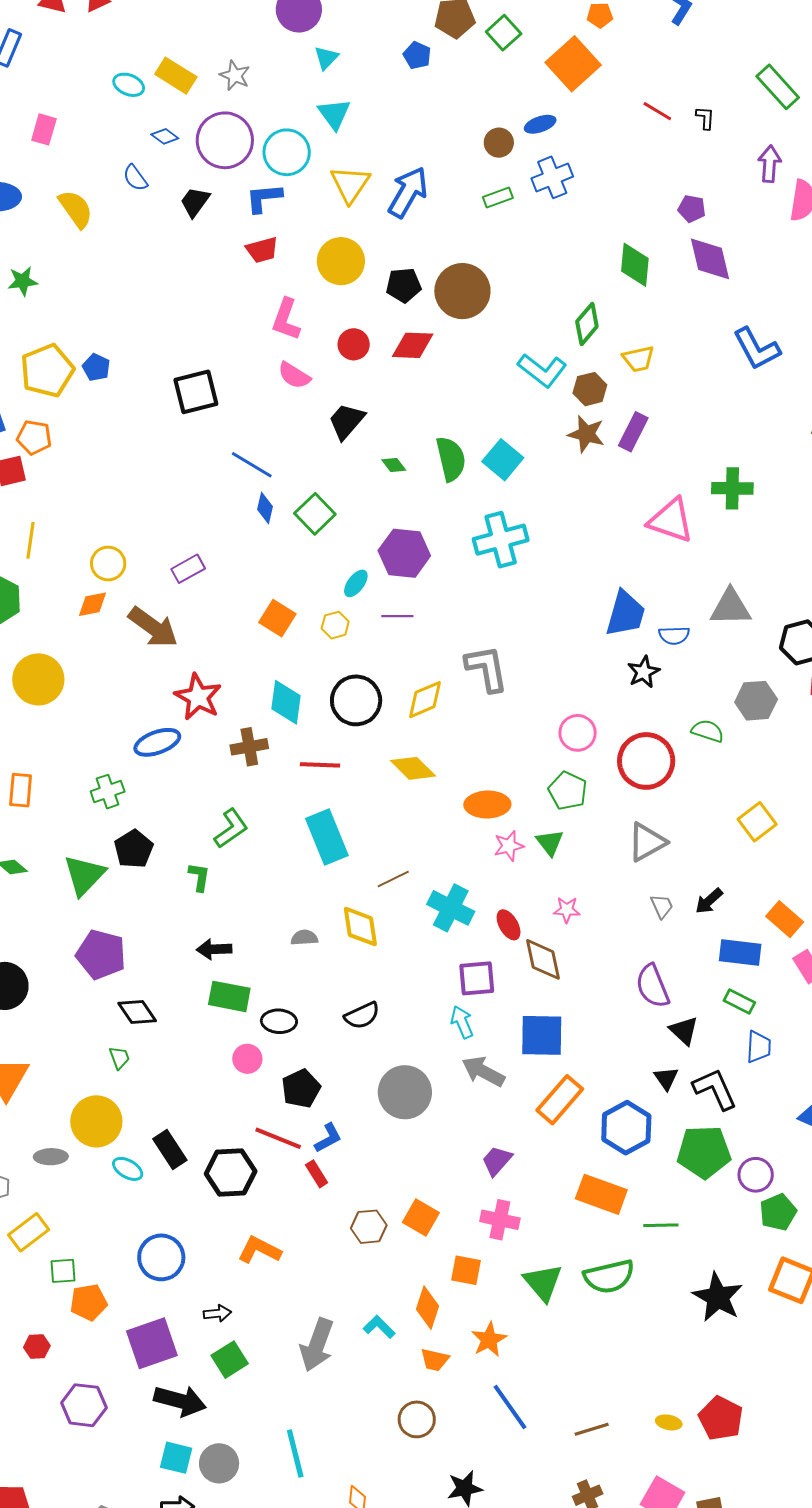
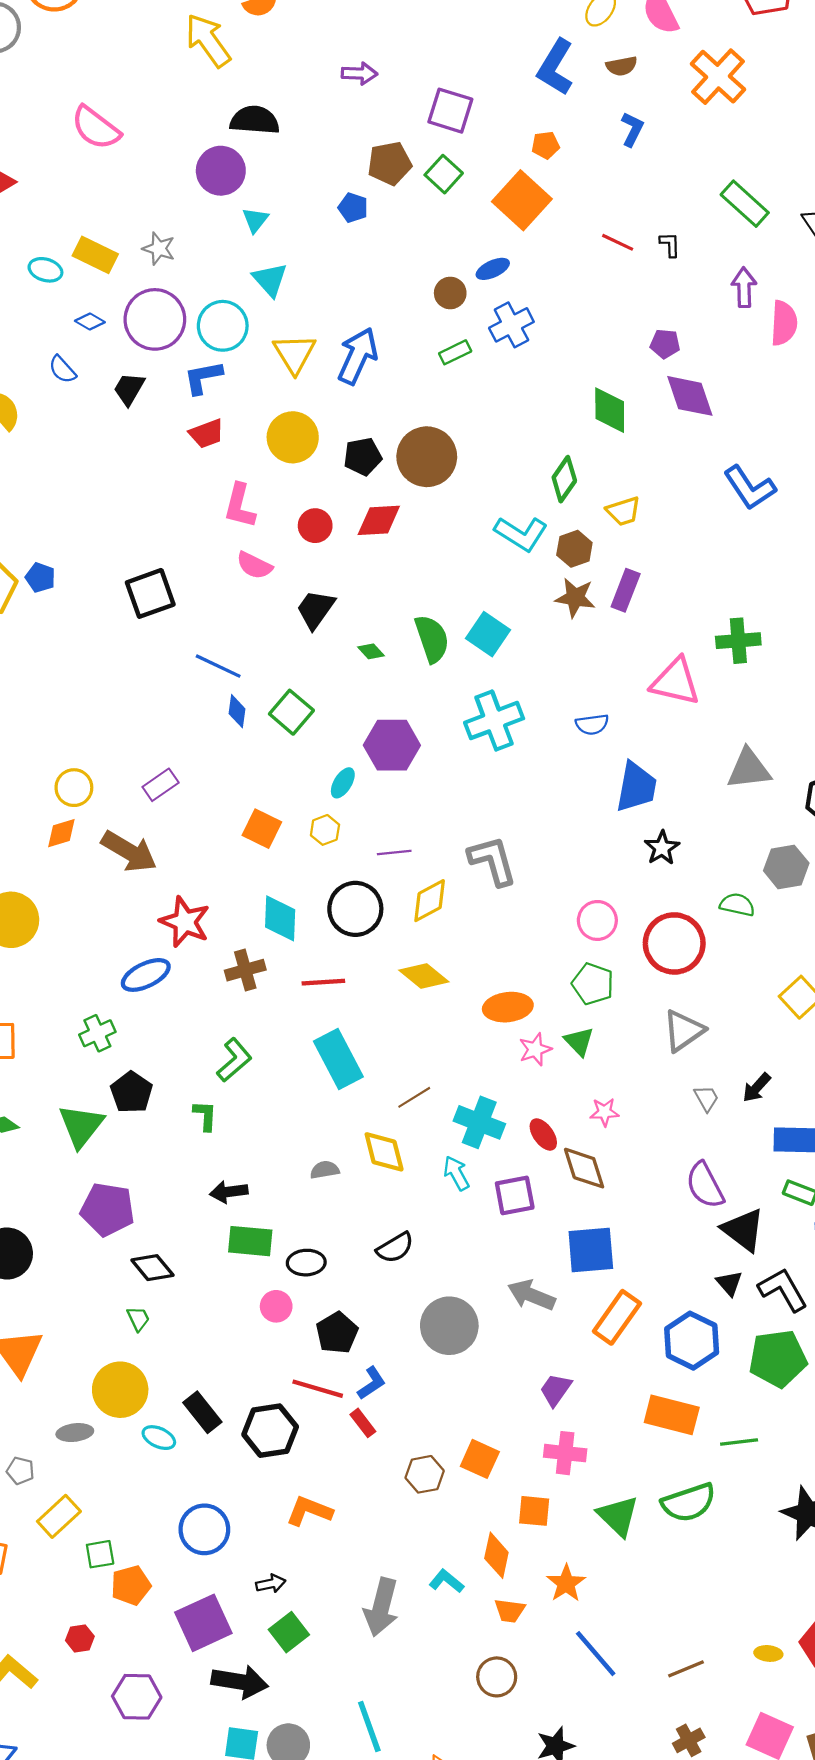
purple line: (397, 616) -> (394, 852), moved
blue semicircle: (674, 635) -> (592, 724), moved
cyan arrow: (462, 1022) -> (456, 1173), moved
black triangle: (684, 1031) -> (743, 1230), size x1.4

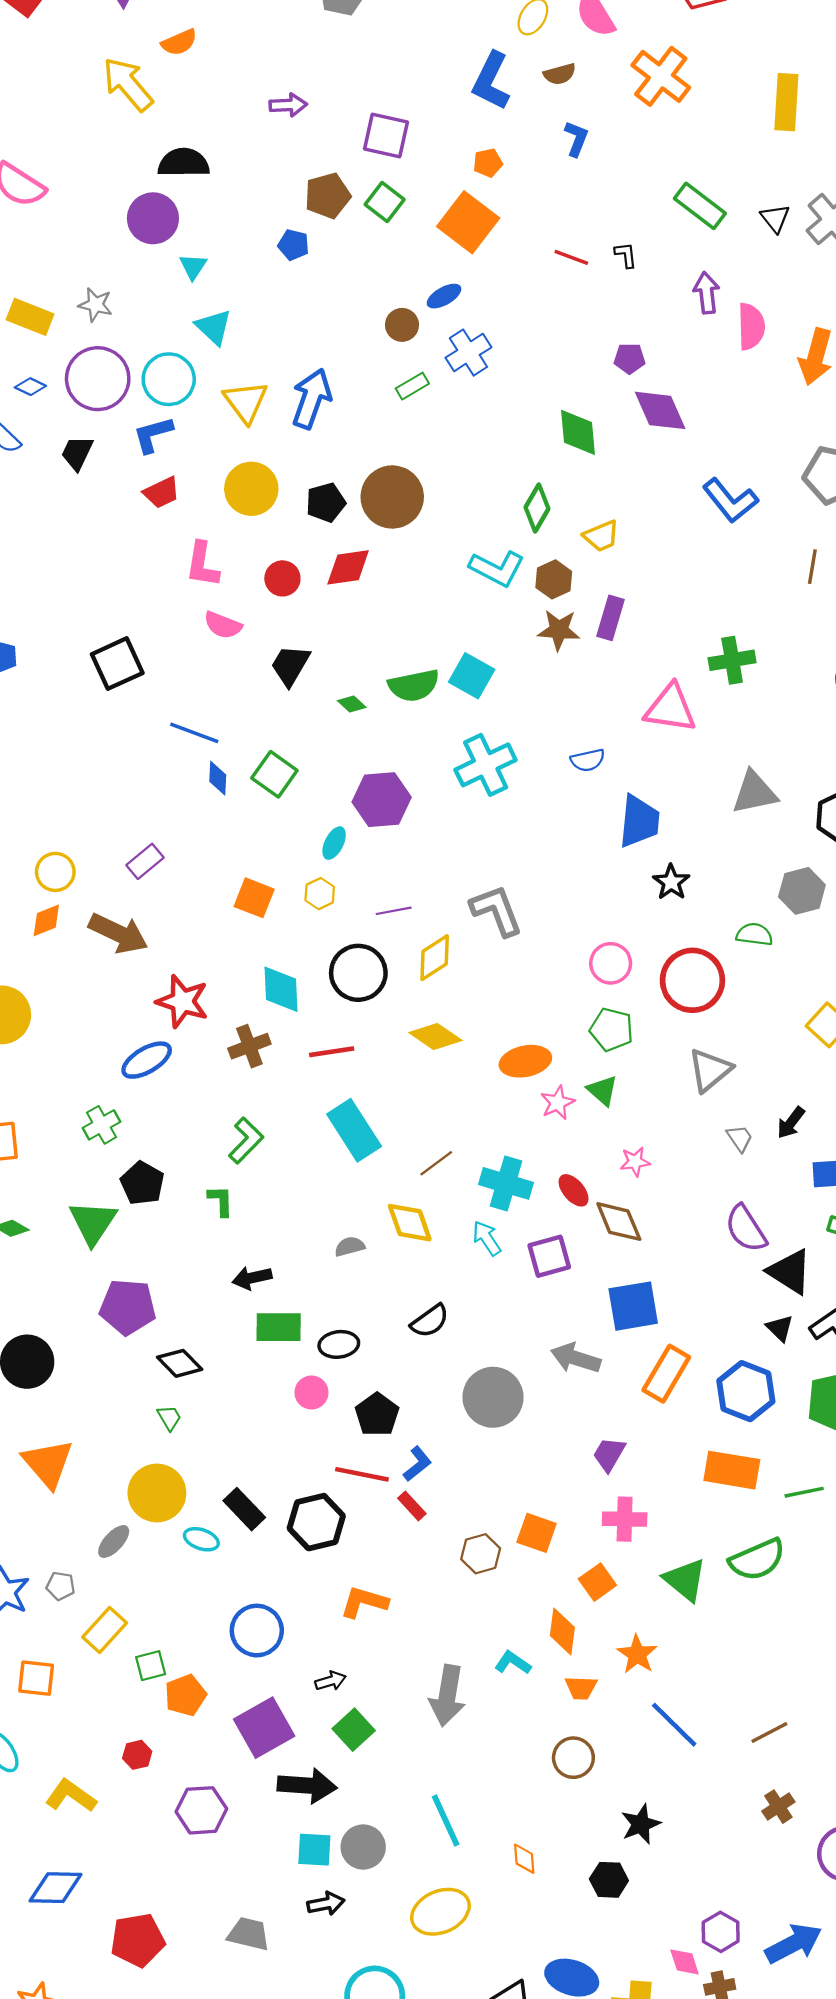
green semicircle: (432, 639) -> (414, 685), turned 102
gray ellipse: (75, 1433) -> (114, 1541), turned -36
orange square: (534, 1511) -> (597, 1582), turned -36

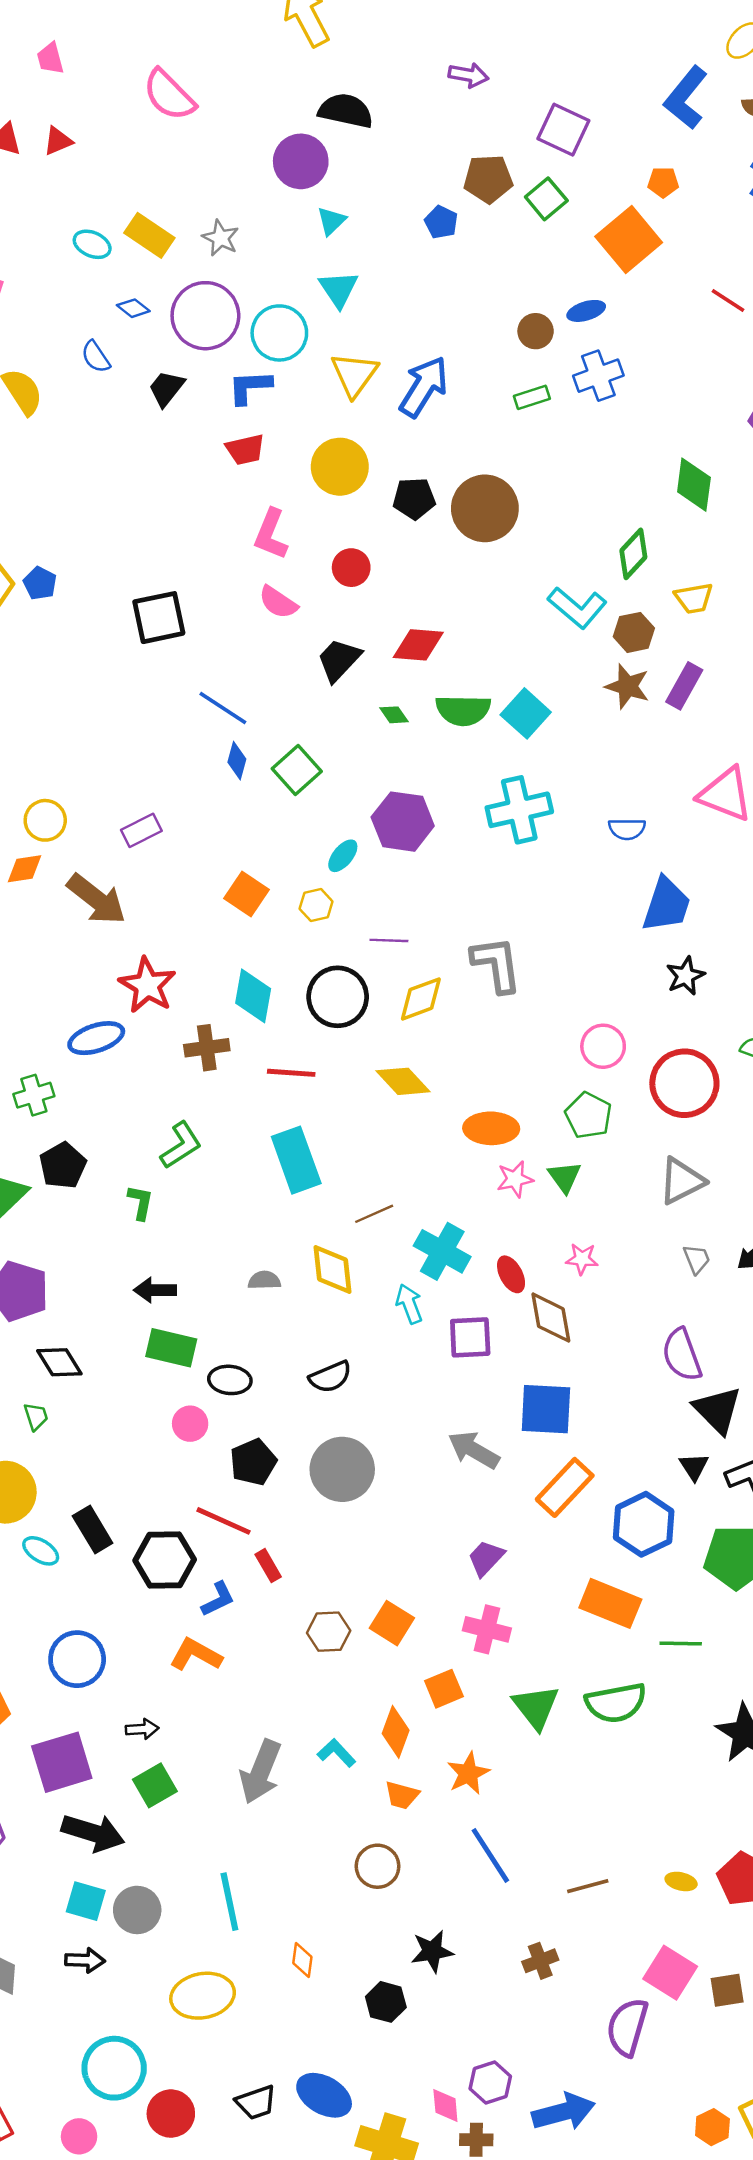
red diamond: (348, 567) -> (418, 645), moved
gray circle: (493, 1397) -> (342, 1469), moved
blue L-shape: (417, 1464) -> (218, 1599), moved
brown cross: (778, 1807) -> (540, 1961), moved

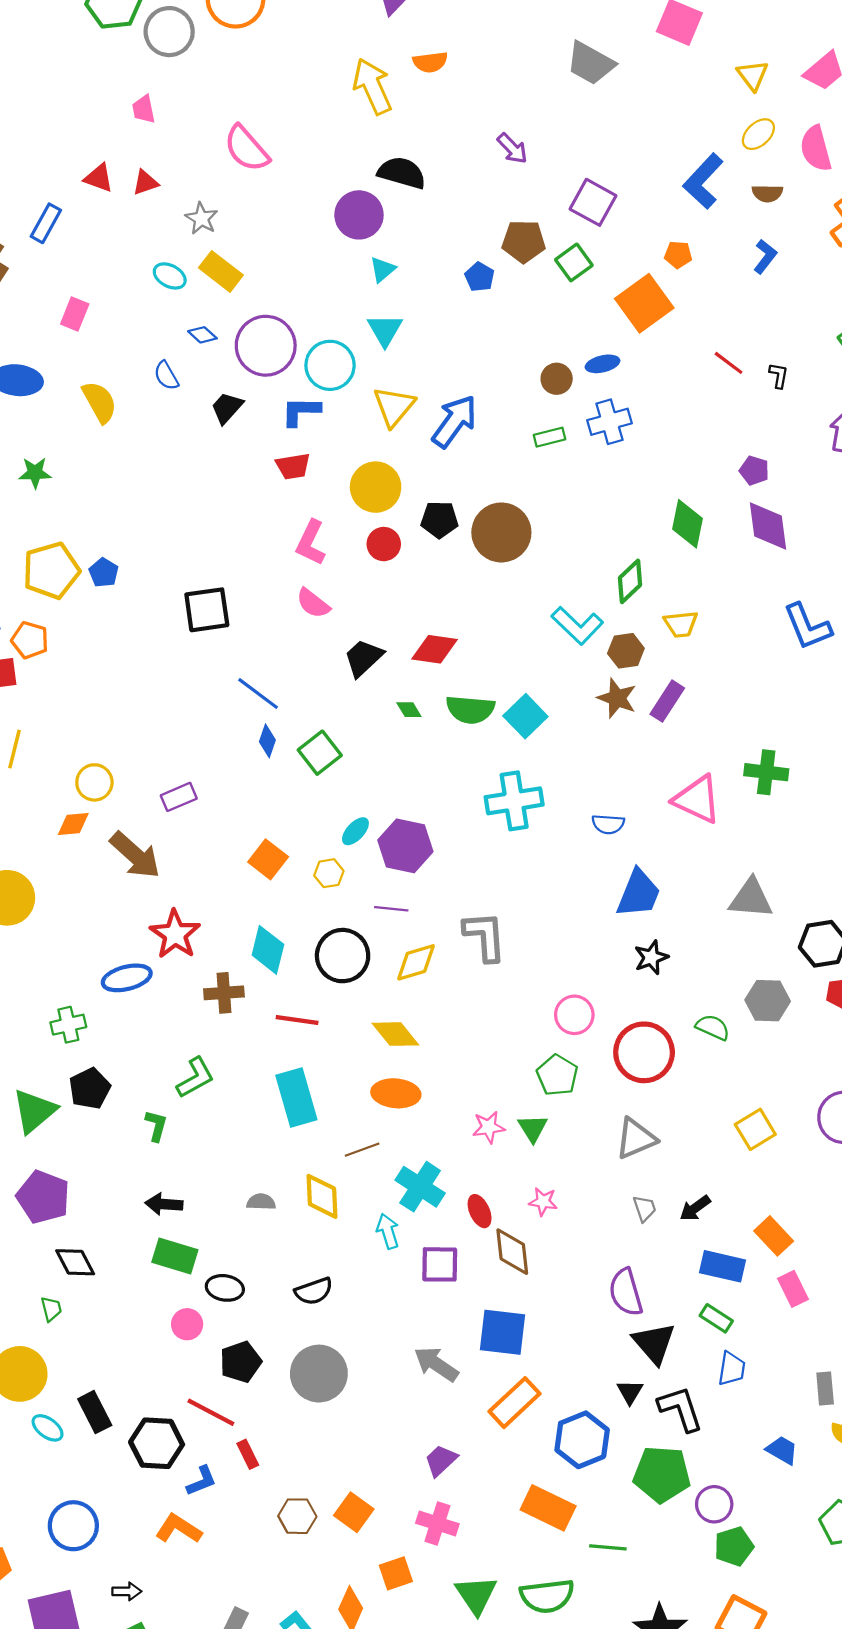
purple arrow: (468, 75) -> (512, 148), turned 32
gray star: (220, 238) -> (201, 218), moved
red circle: (351, 568) -> (384, 544), moved
purple hexagon: (403, 822) -> (405, 846), moved
orange ellipse: (491, 1128) -> (396, 1093), moved

